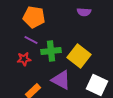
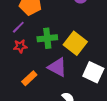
purple line: (31, 40) -> (18, 27), moved, turned -72

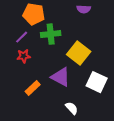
green cross: (47, 38) -> (51, 34), moved

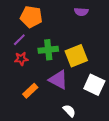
green cross: (51, 34) -> (48, 50), moved
yellow square: (79, 53) -> (76, 56), turned 30

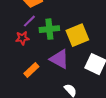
purple line: (19, 40) -> (29, 21), moved

